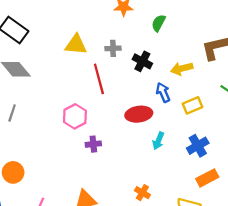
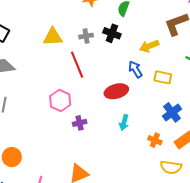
black cross: (142, 61) -> (112, 33), moved
yellow rectangle: (192, 105) -> (163, 77), turned 42
cyan arrow: (158, 141) -> (124, 122), moved
orange cross: (142, 193) -> (155, 140), moved

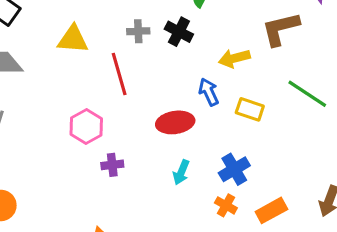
yellow triangle: (53, 37) -> (73, 39), moved
blue cross: (172, 112) -> (234, 169), moved

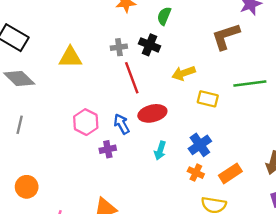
yellow arrow: (234, 58) -> (184, 73), moved
red line: (119, 74) -> (132, 78), moved
blue arrow: (209, 92) -> (122, 124), moved
green line: (307, 94) -> (250, 83), turned -36

